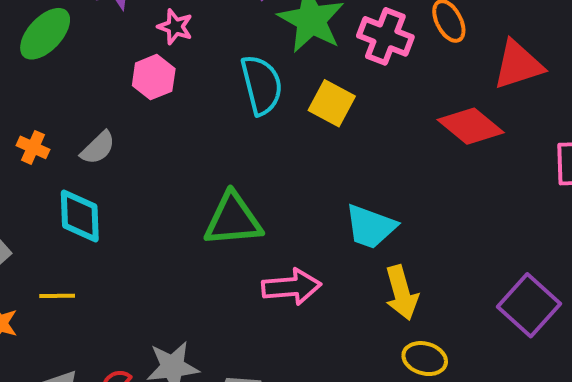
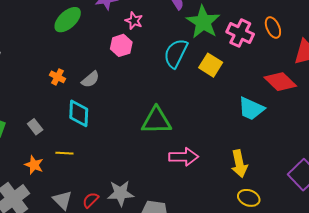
cyan semicircle: (262, 85) -> (176, 53), turned -144
cyan trapezoid: (370, 227) -> (251, 109), moved

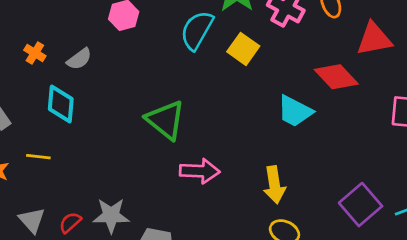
green triangle: (156, 121) -> (165, 120), turned 36

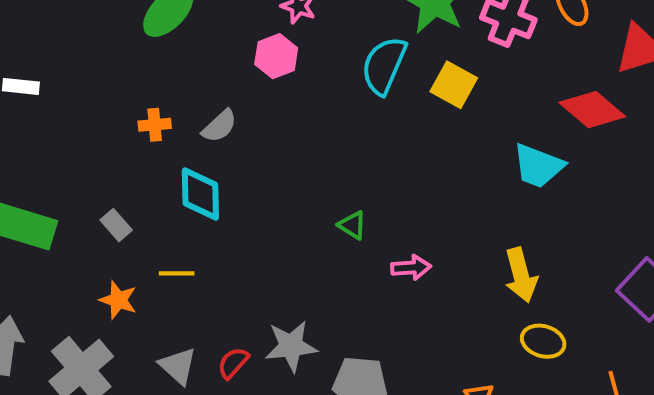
orange cross: (35, 53) -> (155, 125), turned -30
green triangle: (165, 120) -> (352, 225), moved, size x0.5
pink arrow: (200, 171) -> (411, 268), size x0.7

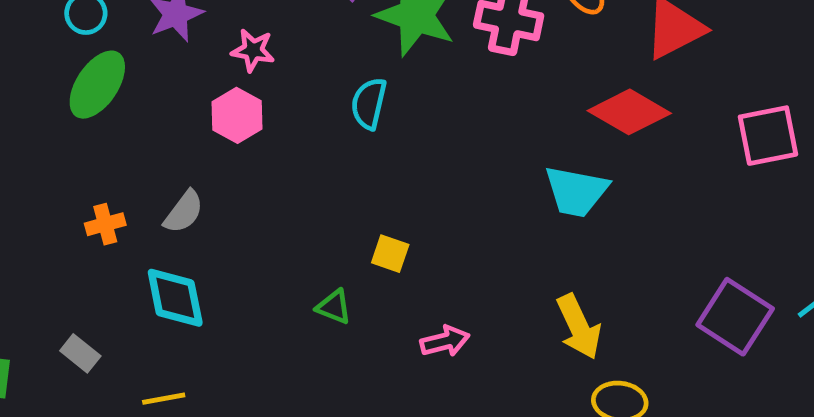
cyan semicircle: (384, 66) -> (369, 104), size x0.7
yellow square: (454, 85) -> (390, 254), moved, size x0.7
green triangle: (352, 225) -> (334, 307), moved

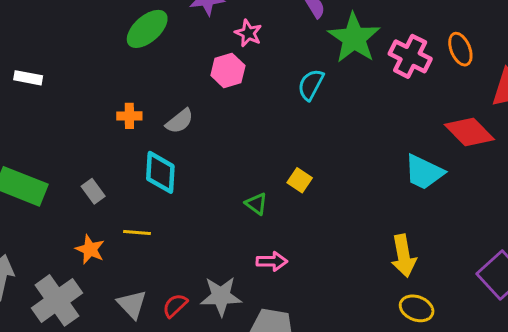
pink arrow: (445, 341) -> (272, 261), moved

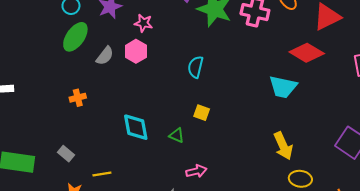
cyan semicircle: (311, 85) -> (196, 67), moved
gray semicircle: (180, 121) -> (105, 56), moved
cyan diamond: (160, 172) -> (136, 127), moved

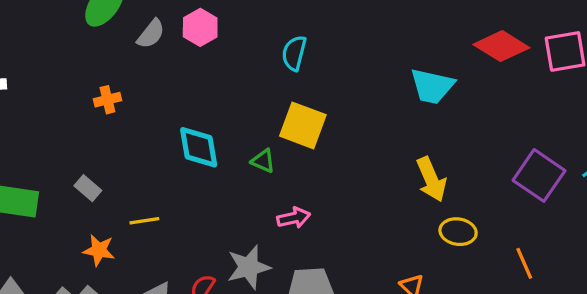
red diamond: (307, 53) -> (501, 46), moved
yellow square: (202, 113) -> (303, 125), size x1.8

